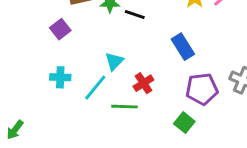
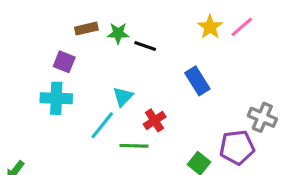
purple square: (60, 29) -> (64, 62), turned -30
cyan cross: (60, 77) -> (56, 98), moved, size x1.4
purple pentagon: (202, 89) -> (237, 147), moved

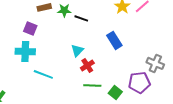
cyan triangle: (123, 97) -> (77, 50), moved
cyan line: (102, 125) -> (43, 74), moved, turned 72
green line: (134, 146) -> (92, 85), moved

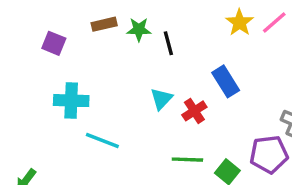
black line: (81, 18) -> (168, 43), turned 56
purple square: (30, 28) -> (54, 43), moved
red cross: (87, 65) -> (194, 111), moved

